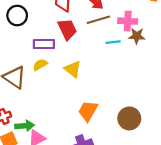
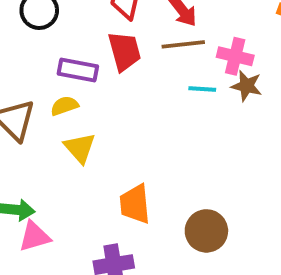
yellow triangle: (73, 69) -> (80, 148), moved
orange trapezoid: (88, 111) -> (135, 204), turned -45

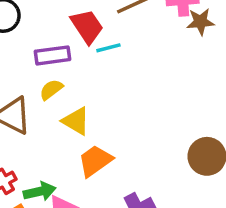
cyan line: (202, 89) -> (108, 48), moved
orange trapezoid: (135, 204) -> (95, 161), moved, turned 78

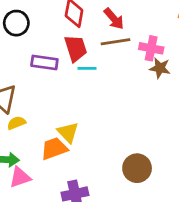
yellow semicircle: (51, 90) -> (16, 123), moved
yellow triangle: (76, 121) -> (68, 132), moved

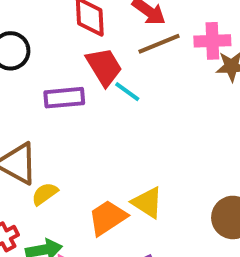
cyan line: (87, 68) -> (127, 92), turned 48
yellow triangle: (68, 132) -> (147, 203), moved

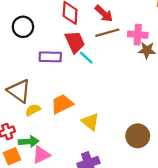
orange trapezoid: (108, 218) -> (62, 104), moved

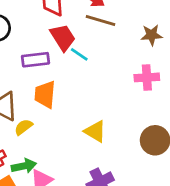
brown line: (107, 33) -> (101, 20), turned 40
pink cross: (138, 35) -> (147, 77), moved
orange trapezoid: (62, 104) -> (45, 94), moved, turned -50

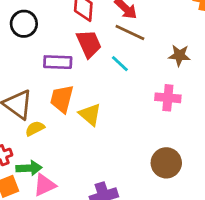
cyan line: (79, 54) -> (120, 64), moved
yellow triangle: (95, 131) -> (90, 114), moved

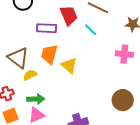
green arrow: (29, 168) -> (36, 99), moved

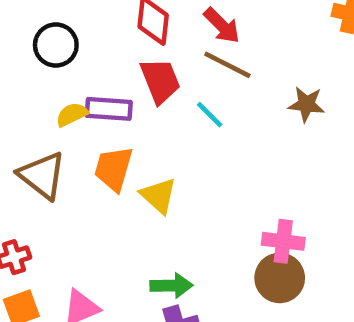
pink cross: (124, 54) -> (283, 241), moved
yellow semicircle: (30, 75) -> (72, 114), moved
green arrow: (36, 99) -> (171, 286), moved

